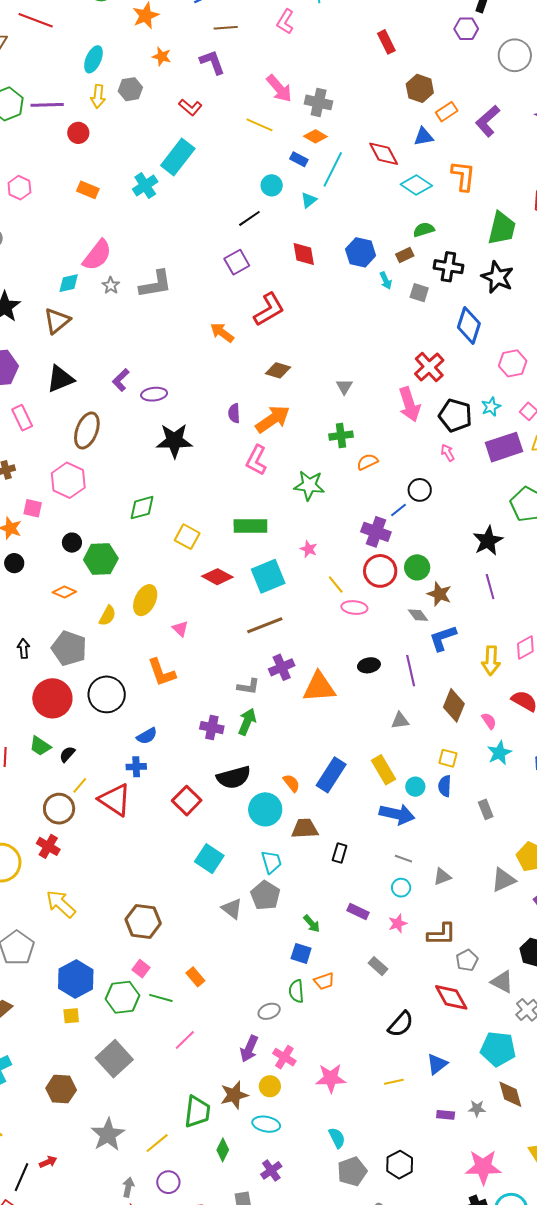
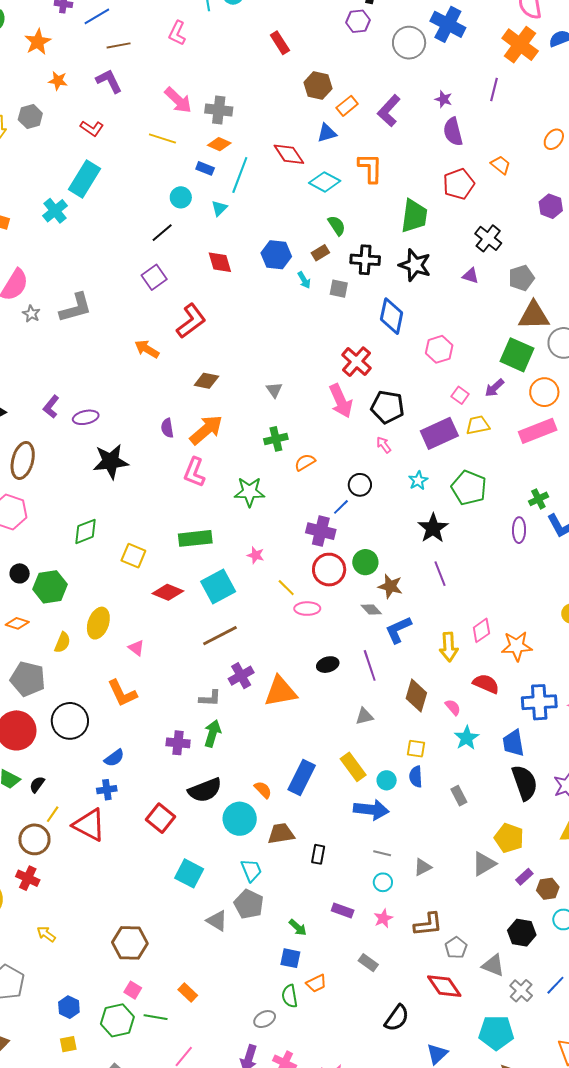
green semicircle: (424, 230) -> (337, 225), turned 80
cyan star: (491, 407) -> (418, 480), moved
yellow arrow: (61, 904) -> (46, 934), size x0.6
blue hexagon: (76, 979) -> (69, 1007), size x0.6

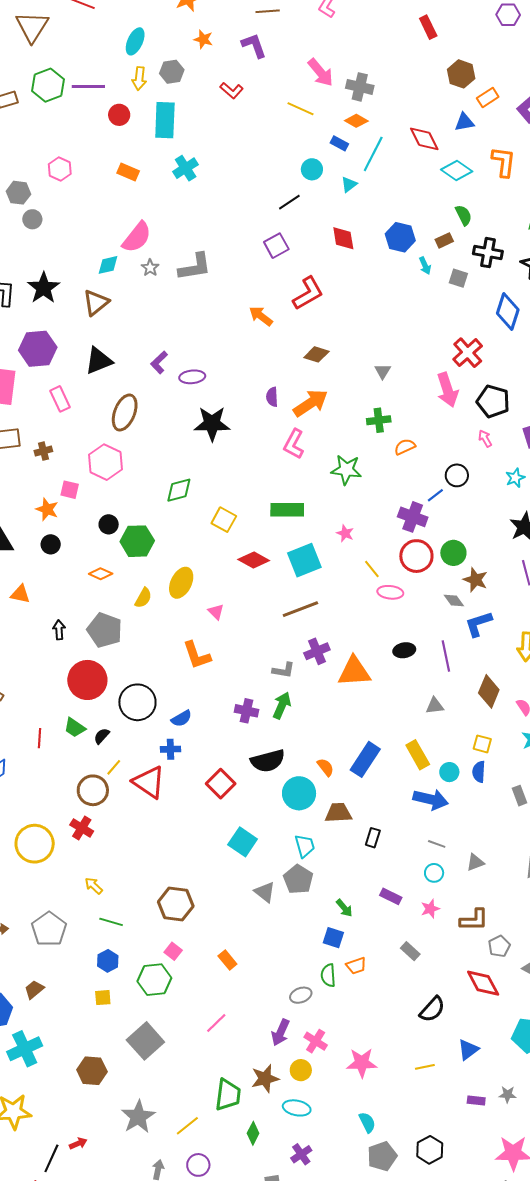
cyan rectangle: (84, 179) -> (165, 120), moved, turned -36
black circle: (70, 721) -> (137, 702), moved
green line: (156, 1017) -> (111, 922), moved

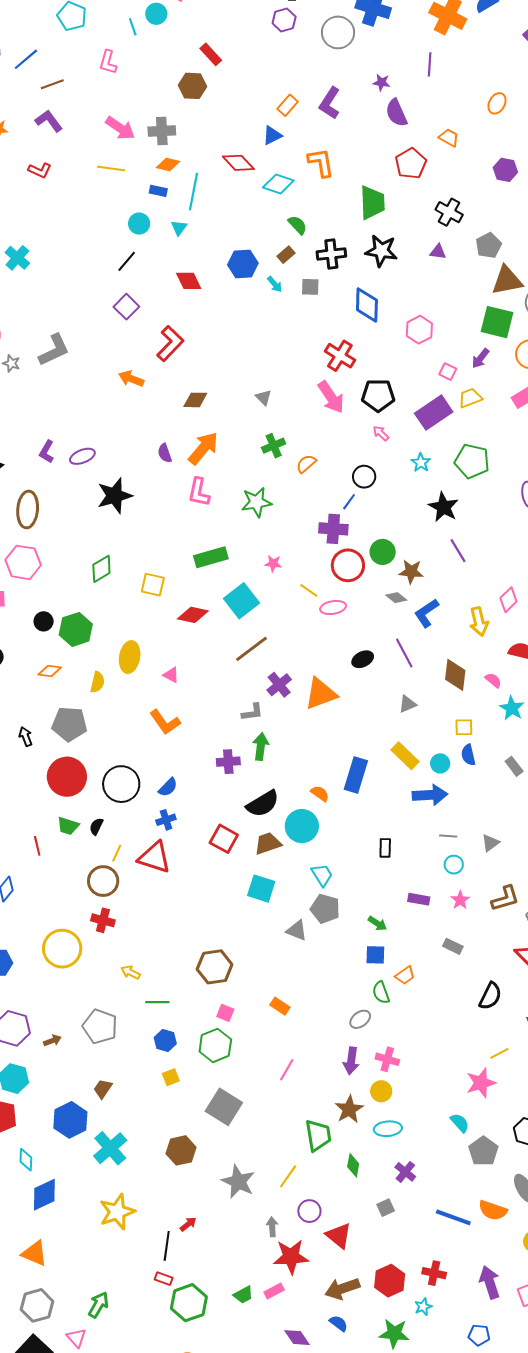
brown hexagon: (461, 74) -> (192, 86), moved
brown trapezoid: (338, 813) -> (268, 843), moved
pink star: (362, 1063) -> (481, 1083), moved

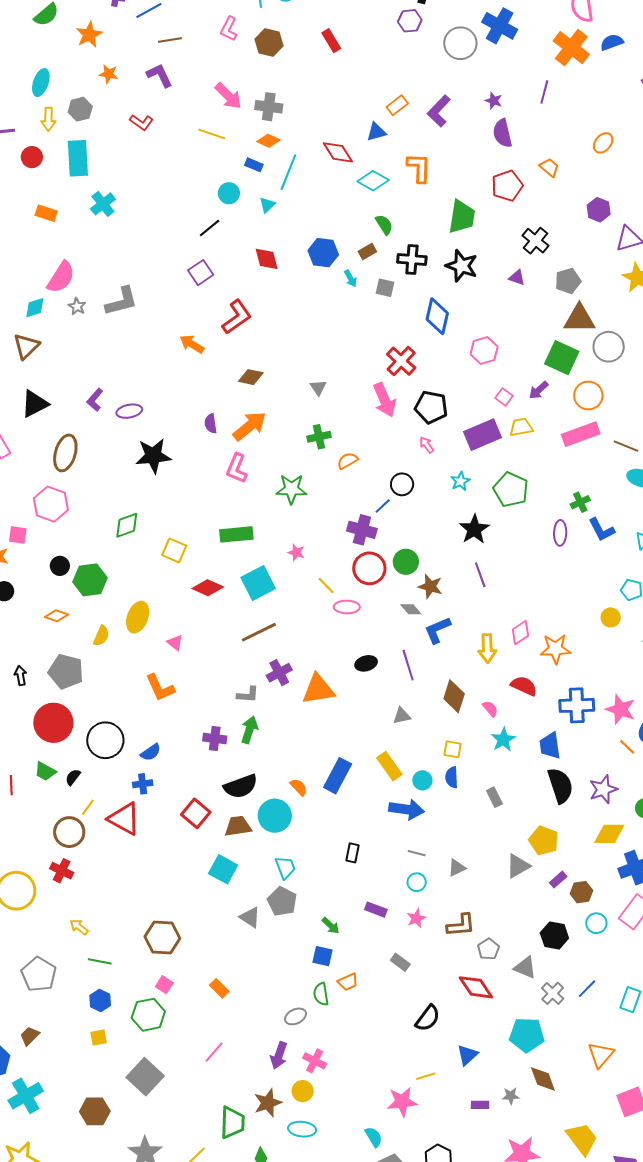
brown hexagon: (192, 86) -> (269, 43), moved

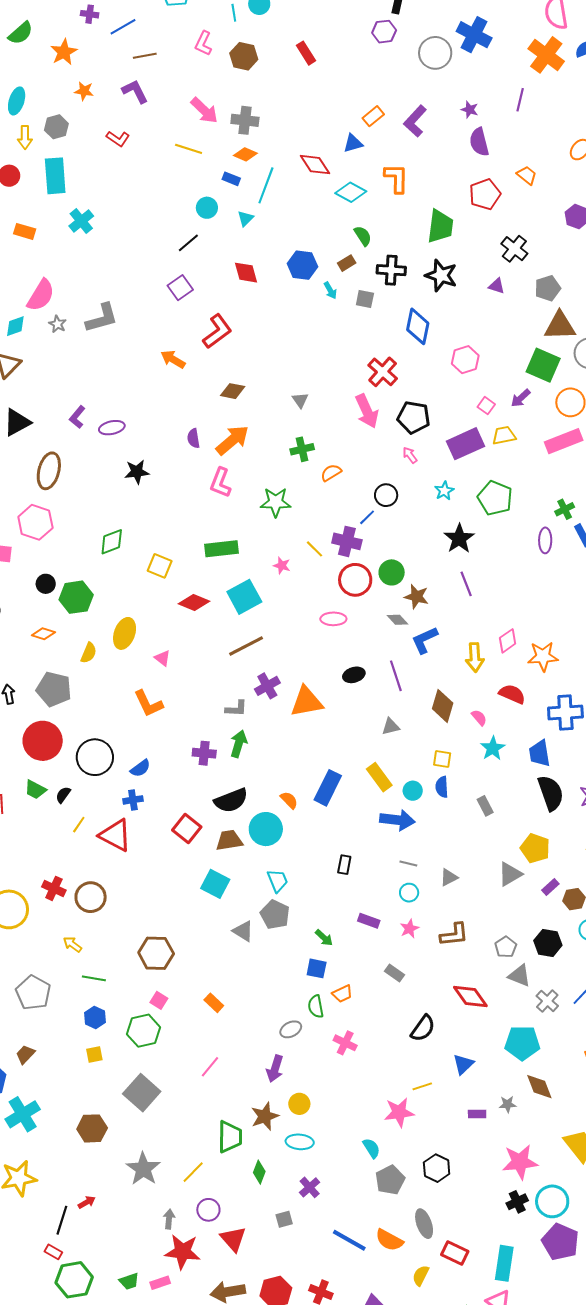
black star: (153, 456) -> (137, 472), size x0.7
yellow line: (326, 586) -> (315, 549), moved
brown circle: (69, 832) -> (91, 897), moved
gray pentagon: (488, 949) -> (506, 947), moved
pink cross: (315, 1061) -> (345, 1043), moved

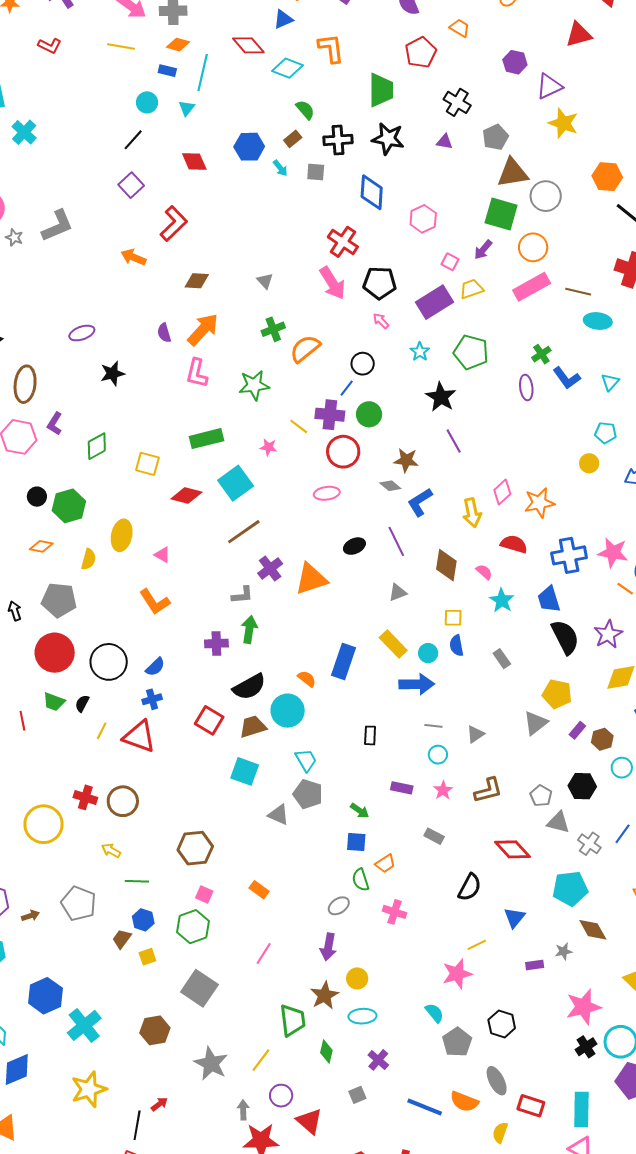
purple L-shape: (77, 417) -> (55, 424), moved
orange semicircle: (331, 473) -> (305, 349), size x1.5
green circle: (392, 572) -> (369, 414), moved
brown trapezoid: (25, 1054) -> (122, 939), moved

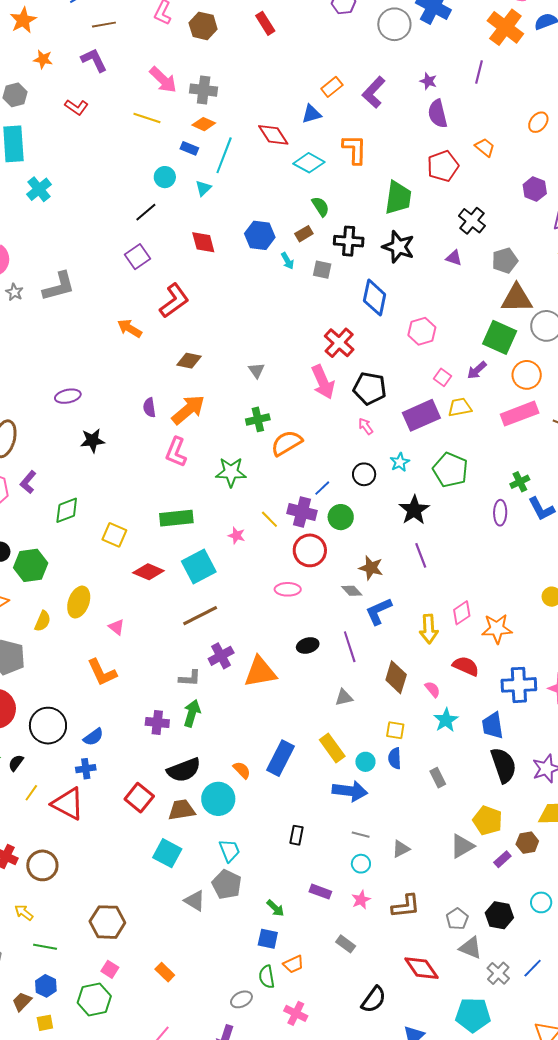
black circle: (363, 364) -> (364, 474), moved
brown hexagon: (602, 739) -> (527, 843), moved

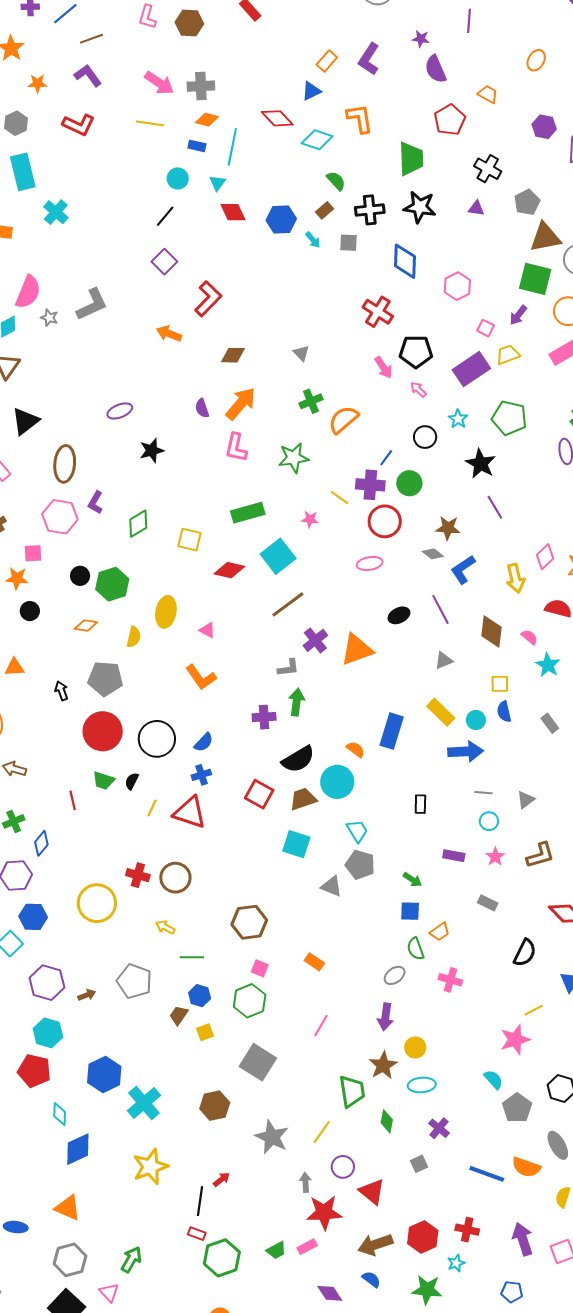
red L-shape: (76, 107) -> (79, 125), size x1.4
red diamond: (203, 242) -> (233, 212), moved
pink arrow: (323, 382) -> (383, 367), moved, size x0.7

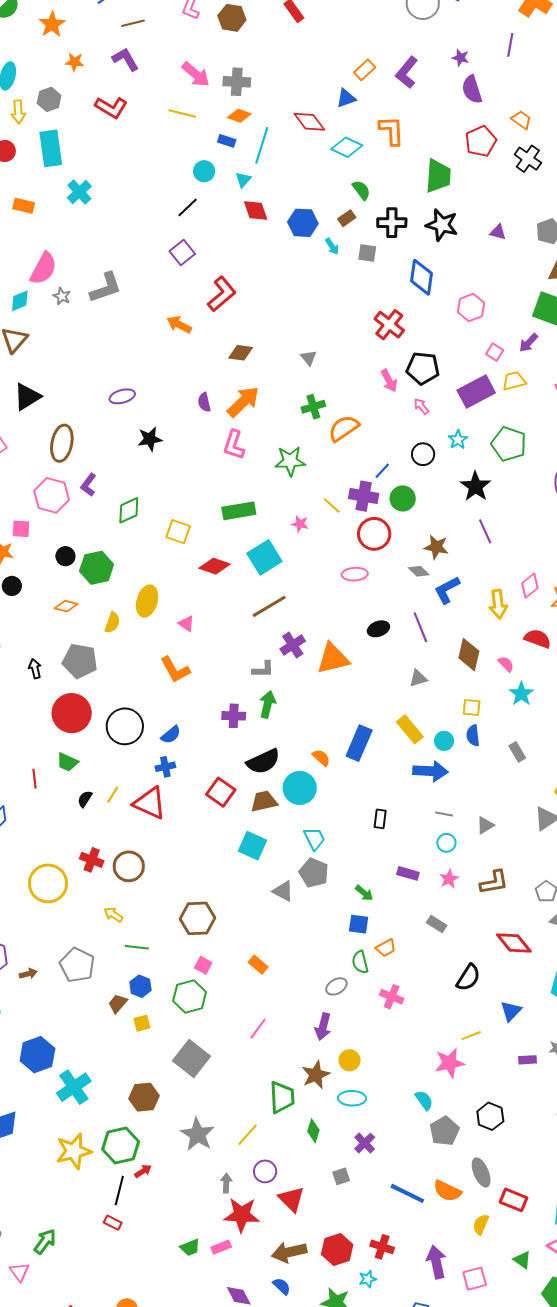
black cross: (488, 169) -> (528, 159), moved
black semicircle: (132, 781) -> (85, 799), moved
green hexagon: (222, 1258) -> (121, 1145), moved

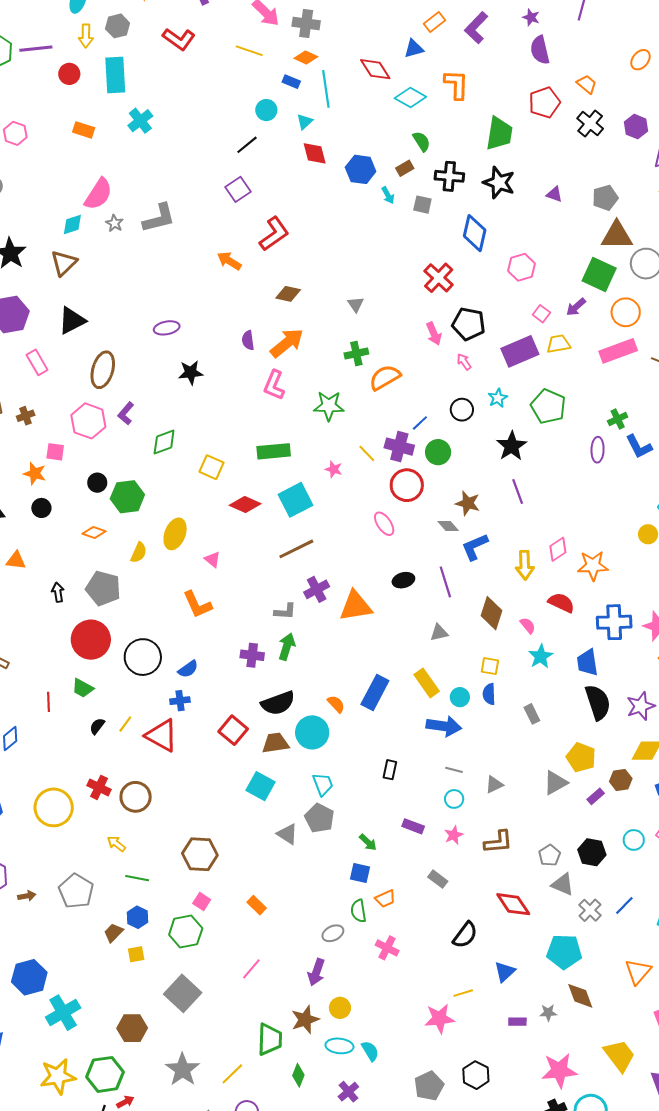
cyan line: (262, 145) -> (326, 89), turned -30
pink ellipse: (355, 574) -> (384, 524), turned 55
cyan semicircle: (424, 1100) -> (370, 1051), moved

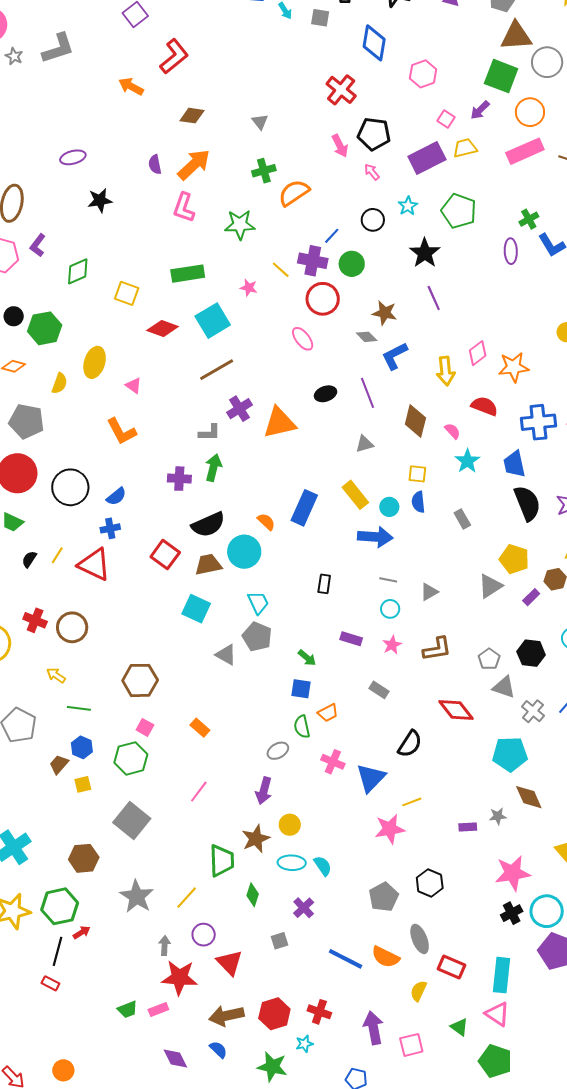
blue triangle: (505, 972) -> (371, 778), moved, size x1.4

